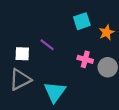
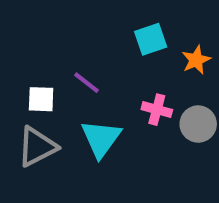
cyan triangle: (55, 92) -> (101, 138), moved

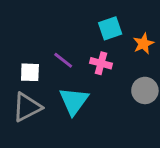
pink cross: (157, 110) -> (101, 63), moved

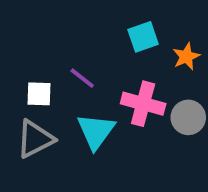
pink cross: (101, 63) -> (143, 104), moved, size x1.5

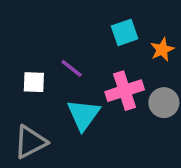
pink cross: (143, 104) -> (125, 91), turned -33
gray triangle: (35, 139) -> (30, 142), moved

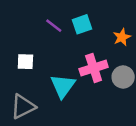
cyan square: (125, 32) -> (82, 24), moved
purple line: (72, 68) -> (54, 26), moved

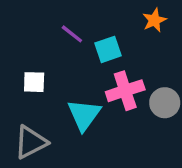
cyan square: (82, 24) -> (108, 49), moved
orange star: (122, 37) -> (154, 20), moved

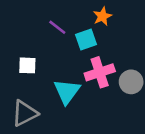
orange star: (154, 20) -> (102, 16), moved

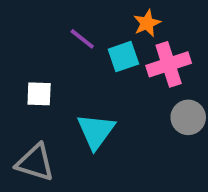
pink cross: (100, 72) -> (169, 64), moved
gray triangle: (25, 113) -> (35, 163), turned 44

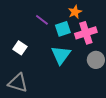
white square: (39, 94) -> (20, 48), turned 32
cyan triangle: (96, 131) -> (61, 55), moved

